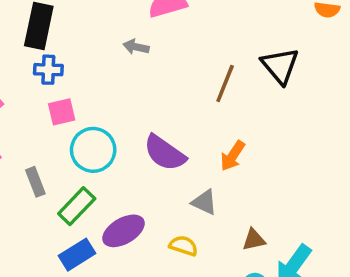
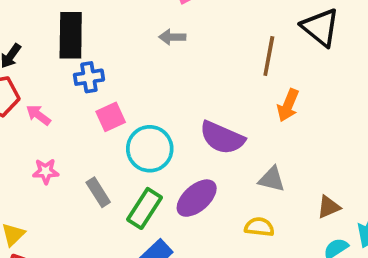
orange arrow: (233, 156) -> (288, 105), moved
purple ellipse: (123, 231) -> (197, 198), moved

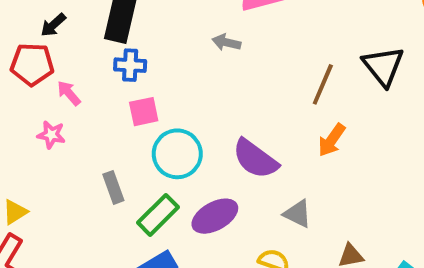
pink star: (46, 171) -> (51, 135), moved

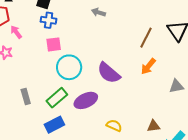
gray rectangle: (113, 187) -> (26, 96), moved
gray triangle: (298, 214) -> (176, 86), moved, turned -42

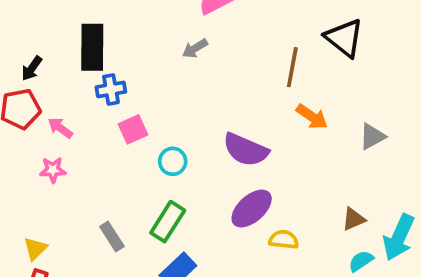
gray arrow: (99, 12) -> (195, 48), turned -32
orange arrow: (148, 66) -> (312, 117), turned -78
cyan circle: (69, 67) -> (173, 161), size x0.6
purple ellipse: (86, 100) -> (252, 209), moved

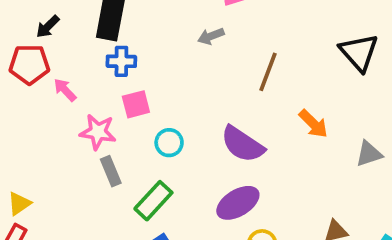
brown line: (292, 67) -> (268, 72), moved
pink star: (53, 170) -> (98, 132), moved, size x1.4
gray rectangle: (112, 236) -> (111, 171), moved

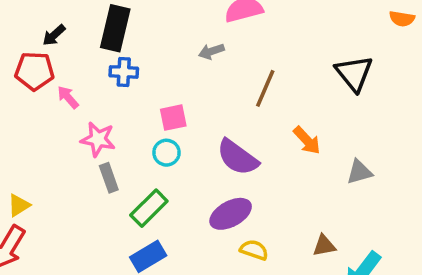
pink square: (136, 104) -> (173, 118), moved

